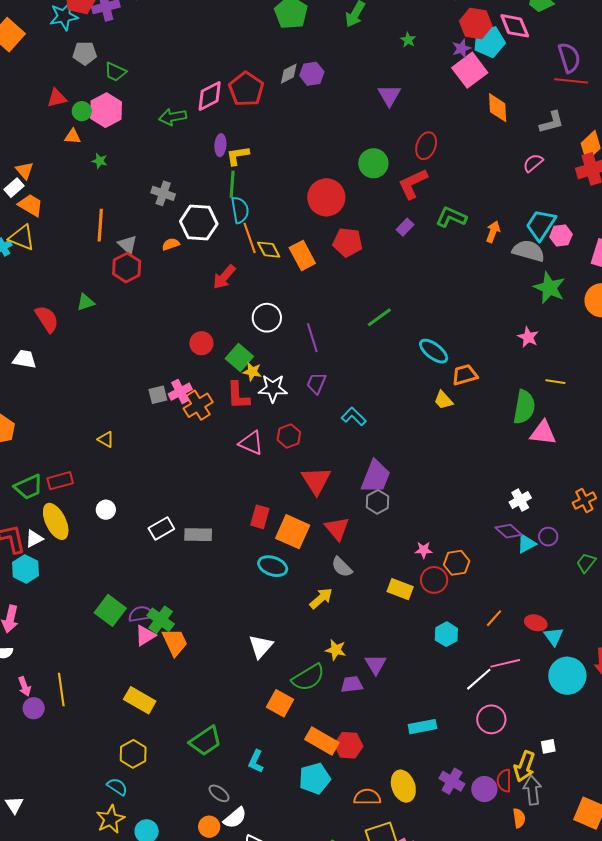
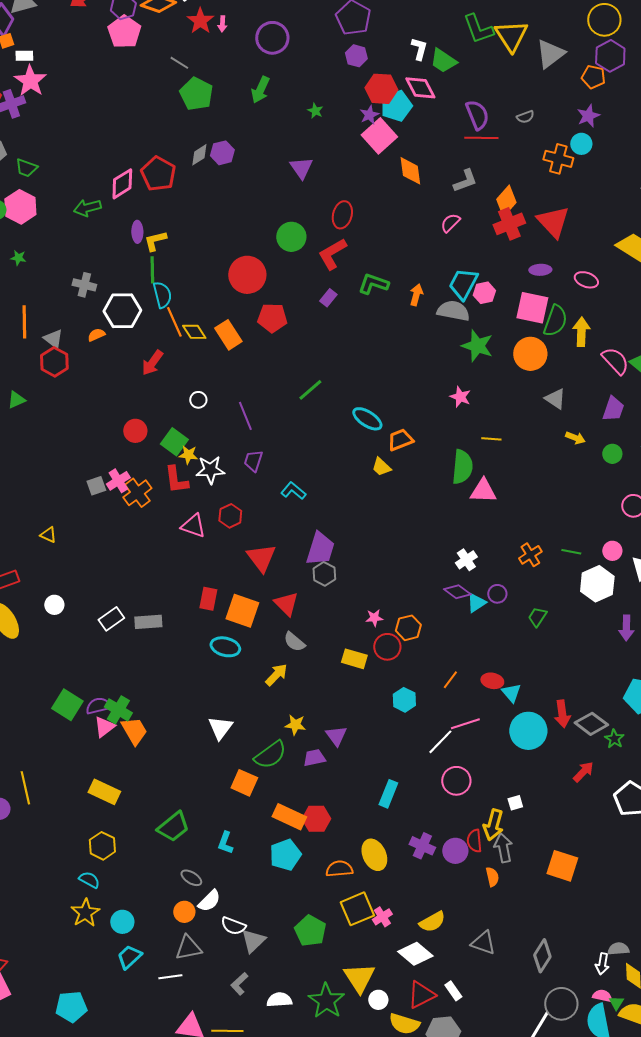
white circle: (267, 318) -> (198, 400), size x0.6
cyan rectangle: (422, 727) -> (388, 794), turned -52

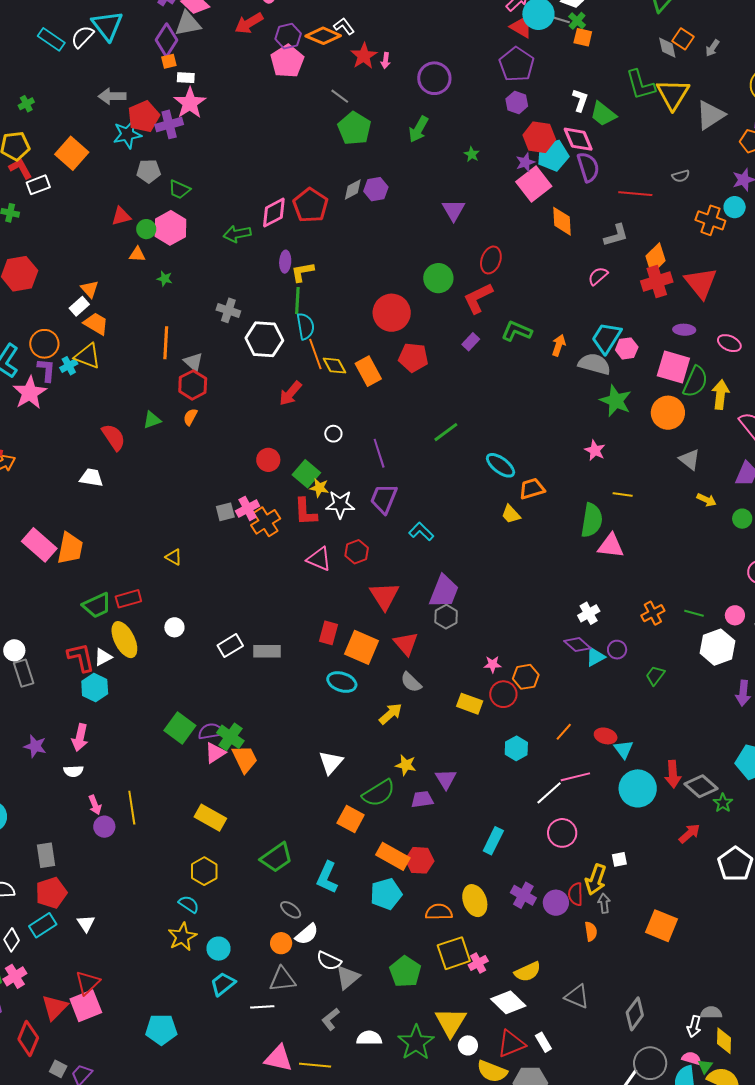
purple semicircle: (477, 115) -> (588, 167), moved
orange semicircle: (96, 335) -> (190, 417), moved, turned -42
purple trapezoid: (253, 461) -> (384, 499), size x1.4
cyan L-shape: (225, 843) -> (327, 877), size x1.4
gray arrow: (503, 848) -> (604, 903), size x0.7

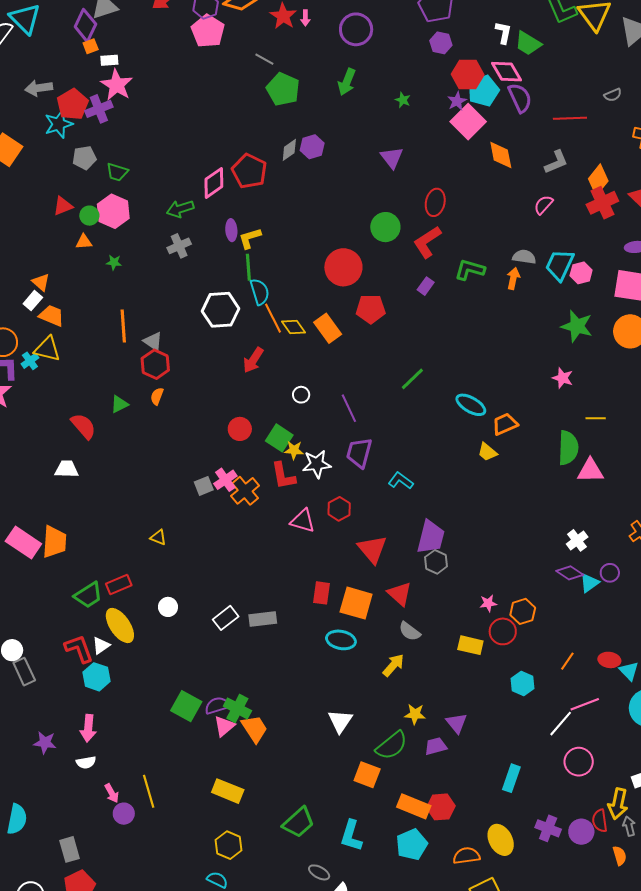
gray cross: (228, 310) -> (179, 246), moved, turned -35
gray semicircle: (594, 364) -> (524, 257), moved, size x0.7

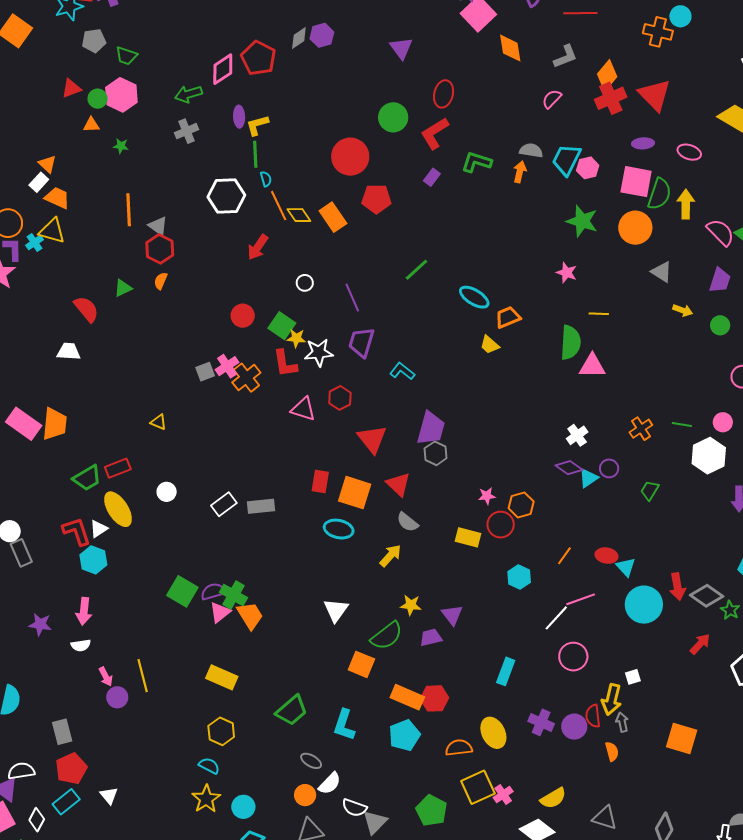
cyan semicircle: (260, 292) -> (266, 179), size x0.6

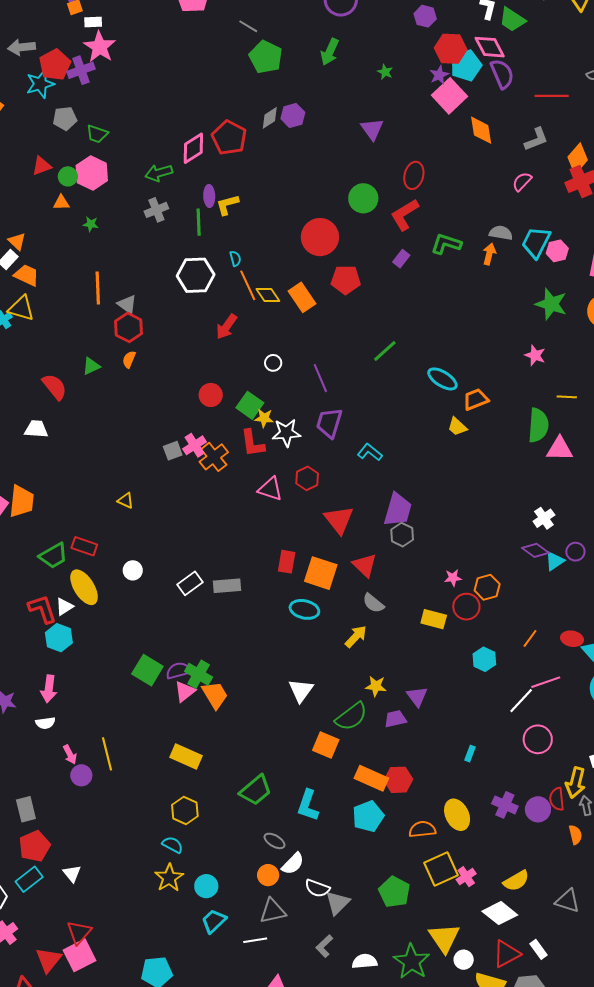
green line: (255, 154) -> (199, 222), moved
red rectangle: (118, 468) -> (84, 546), turned 40
cyan rectangle: (506, 671) -> (470, 754), size x0.6

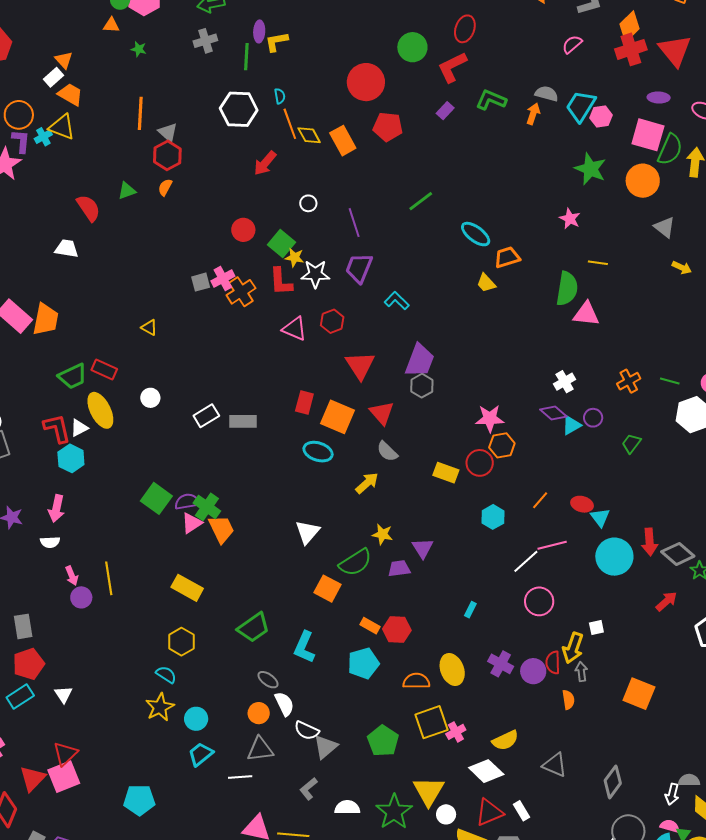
pink star: (453, 578) -> (490, 419), moved, size x1.6
orange rectangle: (371, 778) -> (370, 626), size x0.6
white semicircle: (293, 864) -> (284, 704), turned -75

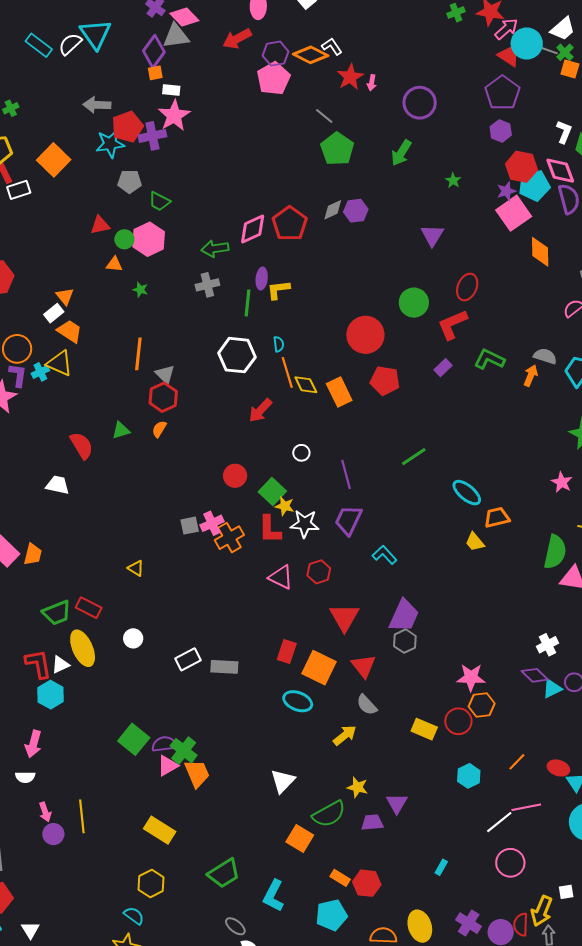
orange trapezoid: (46, 319) -> (33, 554), size x0.7

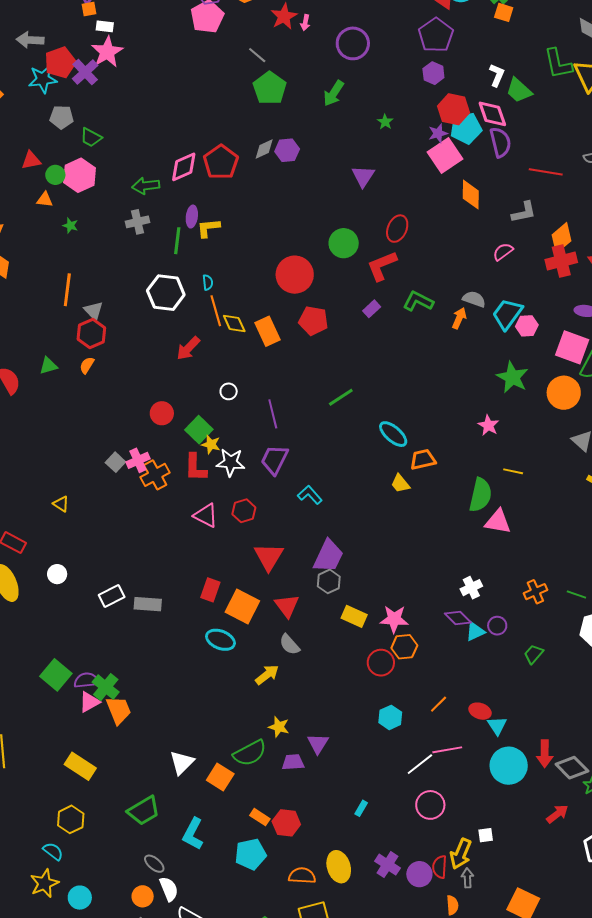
purple cross: (152, 136) -> (85, 72), turned -32
gray square: (190, 526) -> (115, 462), turned -36
yellow rectangle: (424, 729) -> (354, 616), moved
white triangle: (283, 781) -> (182, 763), moved

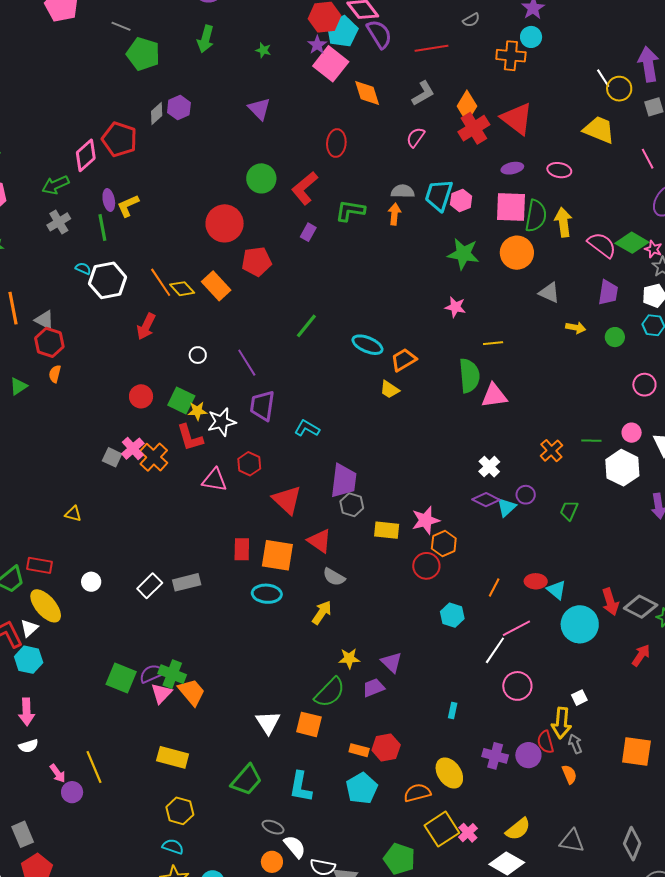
red ellipse: (397, 229) -> (336, 143), moved
cyan semicircle: (208, 282) -> (83, 268), moved, turned -42

